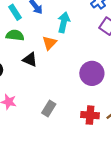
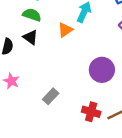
black triangle: (30, 60) -> (31, 37), moved

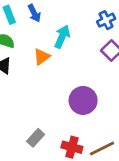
gray rectangle: (51, 96) -> (36, 138), moved

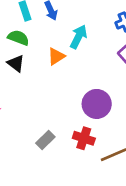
red cross: (72, 147) -> (84, 138), moved

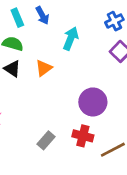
orange triangle: (56, 56) -> (44, 68), moved

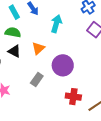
purple circle: (93, 102) -> (63, 65), moved
gray rectangle: (46, 140) -> (37, 80), moved

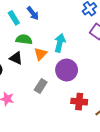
cyan arrow: (56, 24) -> (60, 43), moved
green semicircle: (13, 32) -> (24, 39), moved

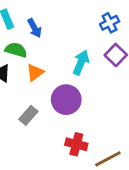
blue arrow: (33, 13) -> (35, 28), moved
cyan arrow: (60, 43) -> (81, 62), moved

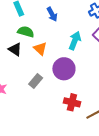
blue arrow: (35, 28) -> (52, 14), moved
orange triangle: (35, 73) -> (40, 49), turned -40

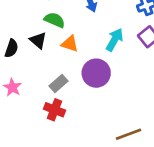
orange triangle: (40, 49) -> (70, 44), turned -32
red cross: (72, 102) -> (55, 110), moved

